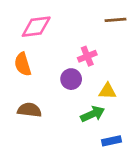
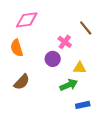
brown line: (115, 20) -> (86, 28), moved, turned 56
pink cross: (87, 56) -> (65, 42), turned -32
brown semicircle: (29, 110) -> (22, 82), turned 126

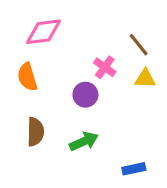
yellow triangle: (80, 68) -> (145, 79), moved
brown semicircle: (22, 82) -> (35, 132), turned -42
green arrow: (69, 85) -> (84, 141), moved

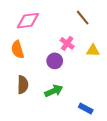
brown line: (139, 45) -> (83, 18), moved
blue rectangle: (134, 169) -> (86, 108), turned 40

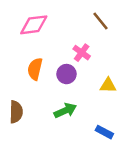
orange semicircle: (18, 50) -> (35, 69), moved, turned 30
yellow triangle: (93, 51) -> (108, 85), moved
brown semicircle: (23, 85) -> (16, 112), moved

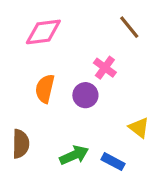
yellow triangle: (108, 85) -> (139, 128), moved, turned 36
green arrow: (65, 111) -> (74, 155), moved
blue rectangle: (104, 132) -> (113, 162), moved

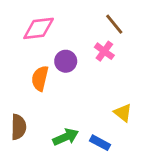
pink cross: (105, 68) -> (104, 51), moved
purple circle: (85, 95) -> (66, 61), moved

